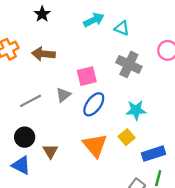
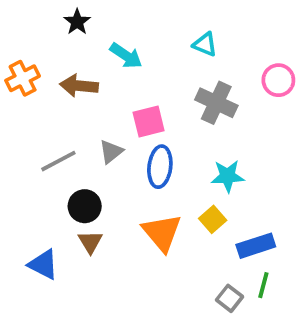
cyan arrow: (94, 20) -> (126, 56), moved, turned 60
blue ellipse: (94, 104) -> (160, 167), turned -30
black circle: (25, 137) -> (85, 206), moved

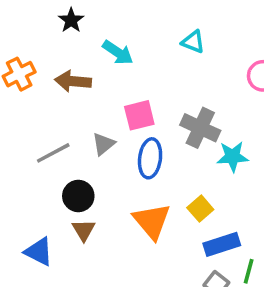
gray cross: (216, 103) -> (200, 128), moved
cyan star: (228, 176) -> (233, 157), moved
blue rectangle: (256, 246) -> (222, 244), moved

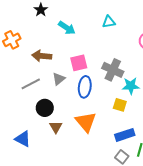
cyan triangle: (193, 42) -> (109, 22), turned -32
brown arrow: (73, 81) -> (42, 56), moved
yellow square: (200, 209) -> (120, 105), moved, turned -32
brown triangle: (84, 230) -> (56, 127), moved

